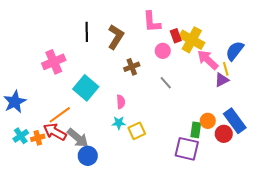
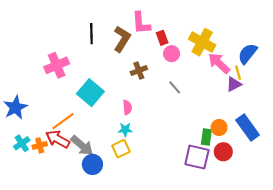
pink L-shape: (152, 22) -> (141, 23), moved
red rectangle: (176, 36) -> (162, 38), moved
yellow square: (137, 131) -> (121, 149), moved
red circle: (224, 134) -> (223, 152), moved

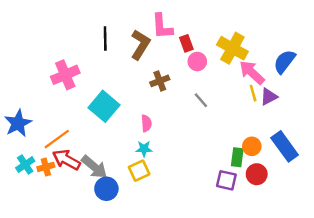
yellow line: (238, 73) -> (253, 93), moved
orange line: (63, 121) -> (57, 139), moved
purple square: (197, 157) -> (226, 180), size x0.7

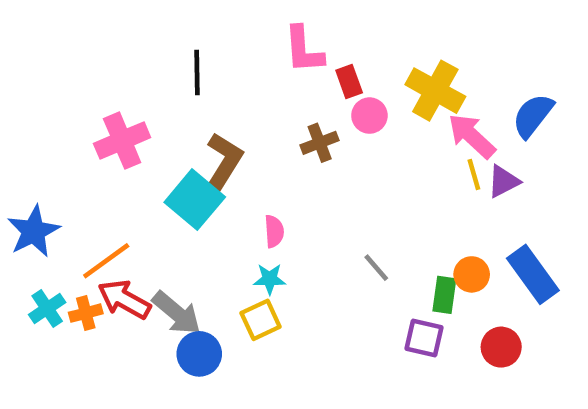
brown L-shape: (140, 45) -> (224, 161), moved
brown cross: (160, 81) -> (320, 143), moved
gray line: (201, 100) -> (376, 268), moved
red circle: (257, 174) -> (501, 347), moved

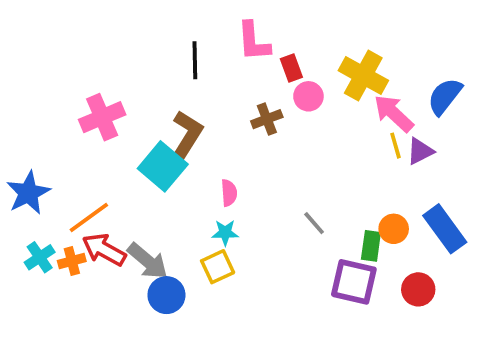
black line: (197, 72) -> (195, 60), moved
purple square: (424, 338) -> (354, 282), size x1.4

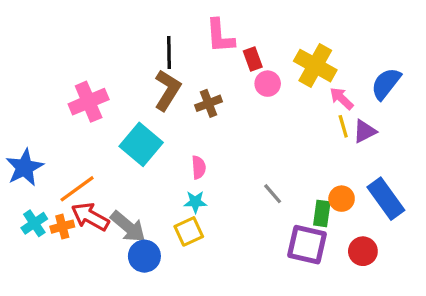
pink arrow: (394, 113) -> (342, 98), size x0.7
brown cross: (267, 119) -> (208, 103), moved
brown L-shape: (187, 134) -> (167, 90), moved

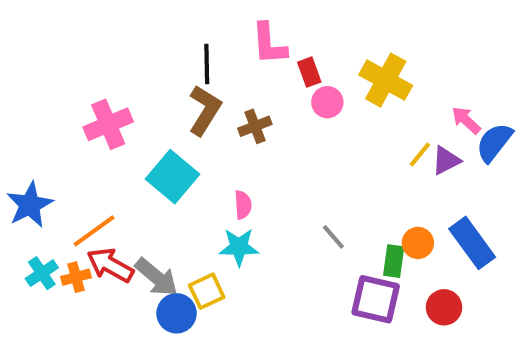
blue semicircle: (386, 84) -> (494, 142), moved
pink arrow: (342, 98) -> (466, 120), moved
yellow line: (343, 126) -> (420, 154), turned 55
cyan star: (195, 202) -> (239, 247), size x1.4
yellow square: (189, 231) -> (207, 291), moved

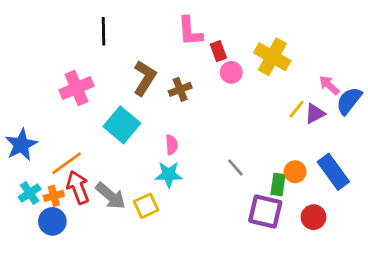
black line: (207, 64) -> (103, 31), moved
red arrow: (110, 265) -> (78, 187), turned 40
blue circle: (177, 313) -> (52, 221), moved

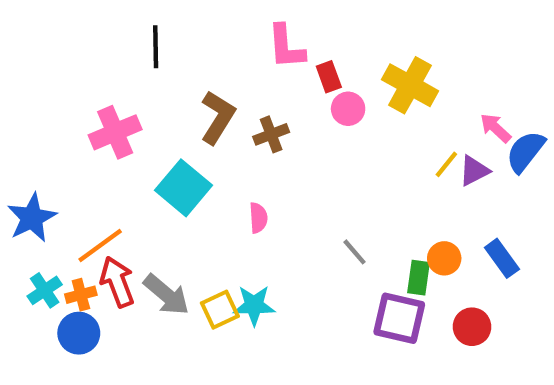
blue rectangle: (333, 172) -> (502, 258), size x0.7
cyan star: (169, 175) -> (254, 305), moved

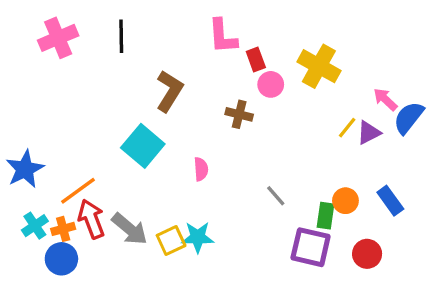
pink cross: (115, 132) -> (58, 38), moved
brown cross: (271, 134) -> (239, 114), moved, turned 35

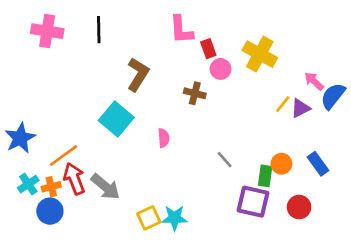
pink cross: (58, 38) -> (47, 31), turned 32
cyan star: (198, 237) -> (174, 218), moved
yellow square: (171, 241) -> (149, 218), moved

